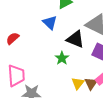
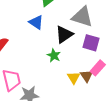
black triangle: (75, 39) -> (64, 35), turned -48

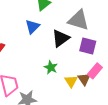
blue triangle: (36, 22) -> (32, 27), turned 42
green star: (54, 55) -> (51, 67), moved

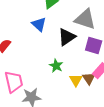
blue triangle: (32, 27) -> (39, 24), turned -35

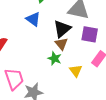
brown triangle: (89, 78) -> (61, 44), moved

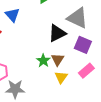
blue triangle: (33, 19) -> (12, 15), moved
brown triangle: (61, 44) -> (58, 60), moved

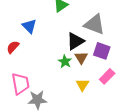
brown triangle: (58, 60) -> (81, 58), moved
green star: (43, 61) -> (65, 62), moved

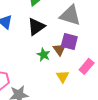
black triangle: (75, 41) -> (36, 27), moved
purple square: (102, 51) -> (69, 41), moved

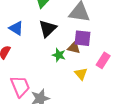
brown triangle: (59, 50) -> (74, 48), turned -32

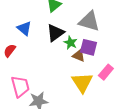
green star: (59, 55) -> (70, 43), moved
yellow triangle: (81, 74) -> (82, 82), size x1.6

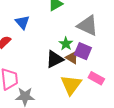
black triangle: (55, 33) -> (55, 59), moved
pink rectangle: (106, 72) -> (96, 78), turned 70

